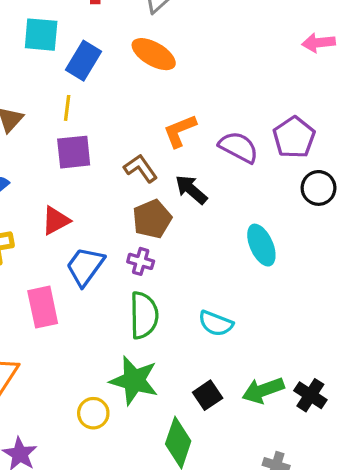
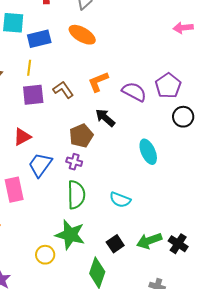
blue rectangle: (83, 61) -> (39, 39), turned 45
brown L-shape: (141, 168) -> (63, 90), moved

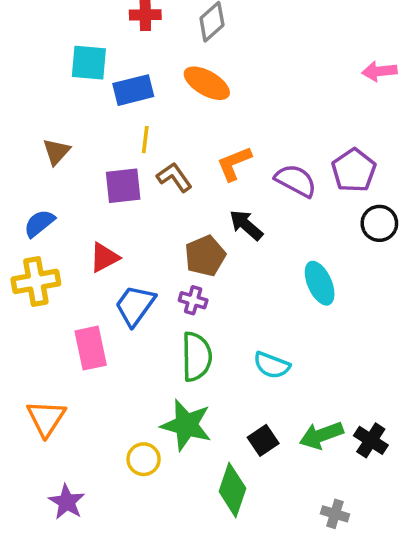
yellow line: (29, 68) -> (145, 140), moved

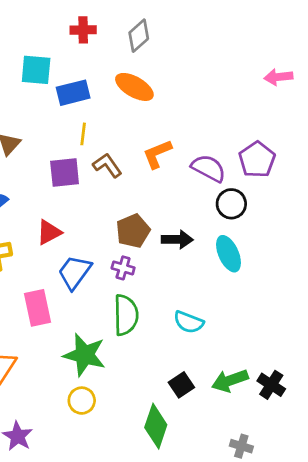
black circle: (379, 223) -> (231, 204), moved
black arrow: (246, 225) -> (177, 239), moved, turned 140
green star: (186, 425) -> (85, 355), moved

